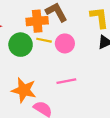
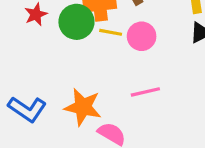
green circle: (21, 45) -> (76, 22), moved

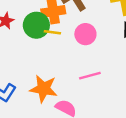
yellow line: (111, 32) -> (52, 32), moved

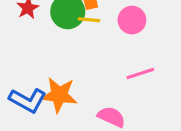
orange star: (44, 89) -> (59, 95), moved

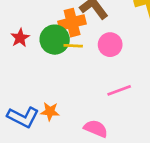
orange star: (59, 95) -> (50, 111), size x0.6

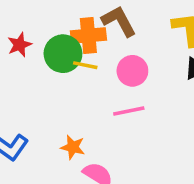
pink line: (119, 90) -> (129, 111), moved
orange star: (50, 111) -> (73, 147), moved

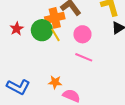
yellow line: (85, 65) -> (55, 35), turned 56
pink line: (129, 111) -> (84, 57), turned 42

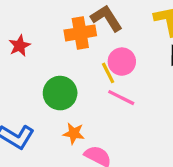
green circle: (42, 30) -> (60, 93), moved
yellow line: (55, 35) -> (108, 73), moved

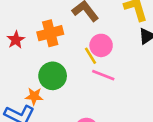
orange cross: (80, 33) -> (50, 33), moved
orange star: (74, 133) -> (34, 96), moved

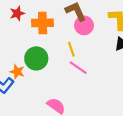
red star: (16, 40) -> (17, 13), moved
pink circle: (101, 45) -> (84, 25), moved

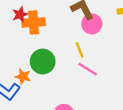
orange cross: (43, 23) -> (34, 22), moved

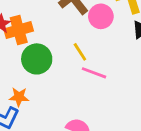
pink circle: (92, 24) -> (101, 16), moved
green circle: (43, 61) -> (37, 59), moved

